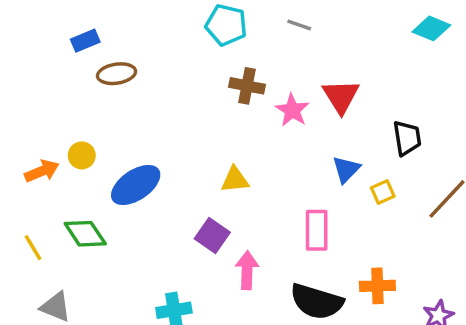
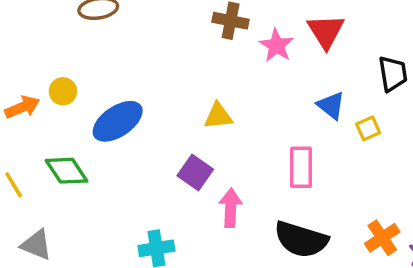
blue triangle: (346, 169) -> (331, 105), turned -36
orange cross: (377, 286) -> (382, 238), moved, turned -32

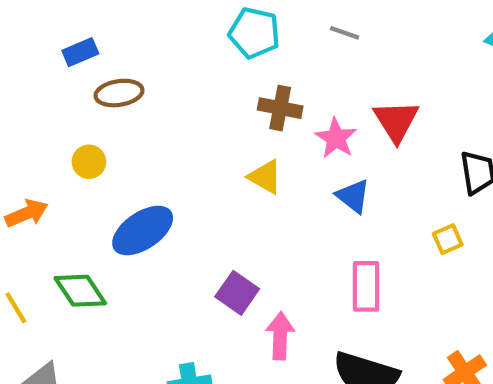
yellow circle: (63, 91) -> (89, 162), moved
blue triangle: (331, 105) -> (353, 196), moved
yellow triangle: (218, 116) -> (265, 177), moved, turned 36

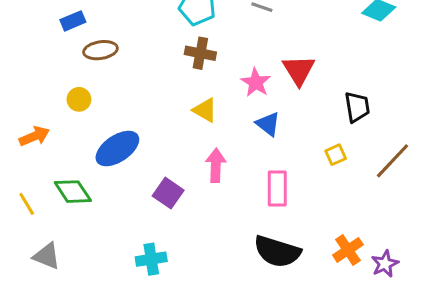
brown cross: (280, 108) -> (200, 53), moved
purple square: (237, 293) -> (168, 193), moved
pink arrow: (280, 336) -> (216, 165), moved

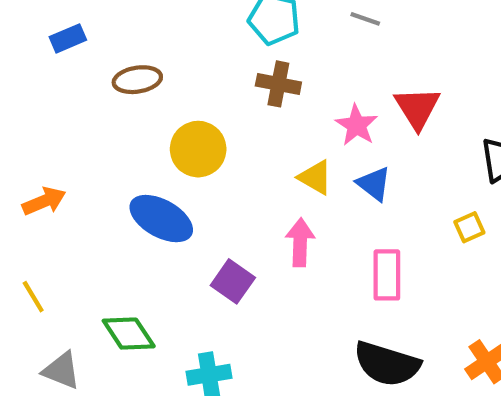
blue rectangle: (73, 21) -> (68, 38), moved
yellow circle: (79, 99) -> (198, 149), moved, size x1.6
yellow triangle: (205, 110) -> (315, 177), moved
blue ellipse: (117, 149) -> (161, 219), turned 63
green diamond: (73, 192) -> (129, 334), moved

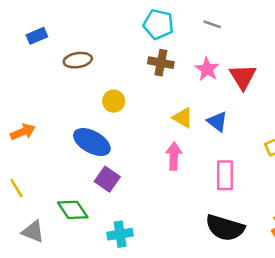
pink star: (357, 125) -> (207, 69), moved
yellow circle: (198, 149) -> (114, 101), size x0.7
purple square: (233, 281) -> (107, 179), moved

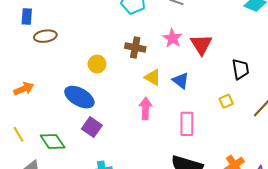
blue rectangle: (37, 36) -> (27, 16), moved, turned -63
brown ellipse: (78, 60) -> (45, 36), moved
brown cross: (161, 63) -> (135, 47), moved
green diamond: (73, 210) -> (53, 141), moved

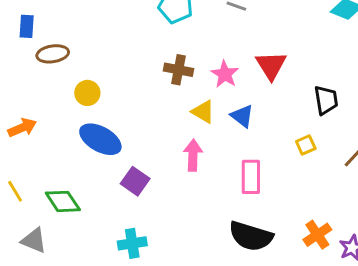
pink star: (172, 38) -> (225, 74), moved
yellow circle: (97, 64) -> (87, 93), moved
purple square: (92, 127) -> (135, 181), moved

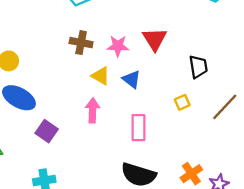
pink star: (225, 74) -> (118, 46), turned -30

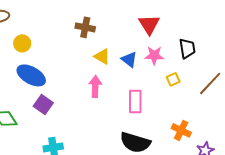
pink star: (118, 46) -> (154, 55), moved
purple square: (47, 131) -> (43, 104), moved
orange cross: (191, 174) -> (181, 130), moved, turned -30

